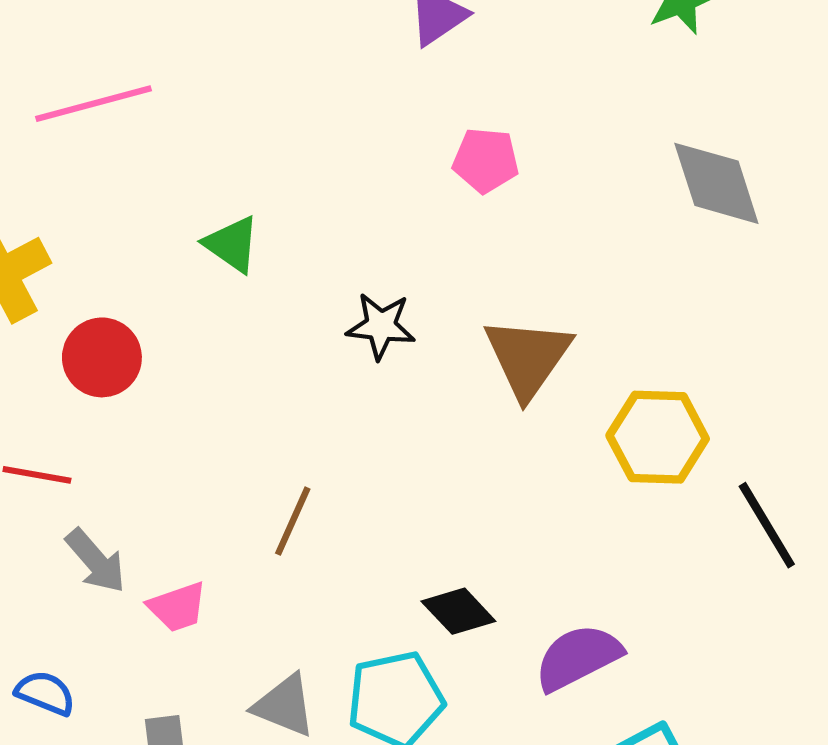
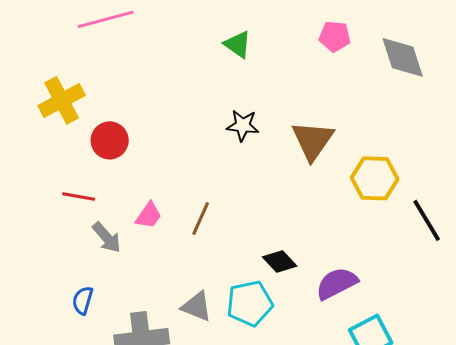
pink pentagon: (486, 160) -> (335, 36), moved
green triangle: (232, 244) -> (238, 44), moved
pink trapezoid: (177, 607) -> (149, 215), moved, turned -36
blue semicircle: (45, 693) -> (83, 300), turned -96

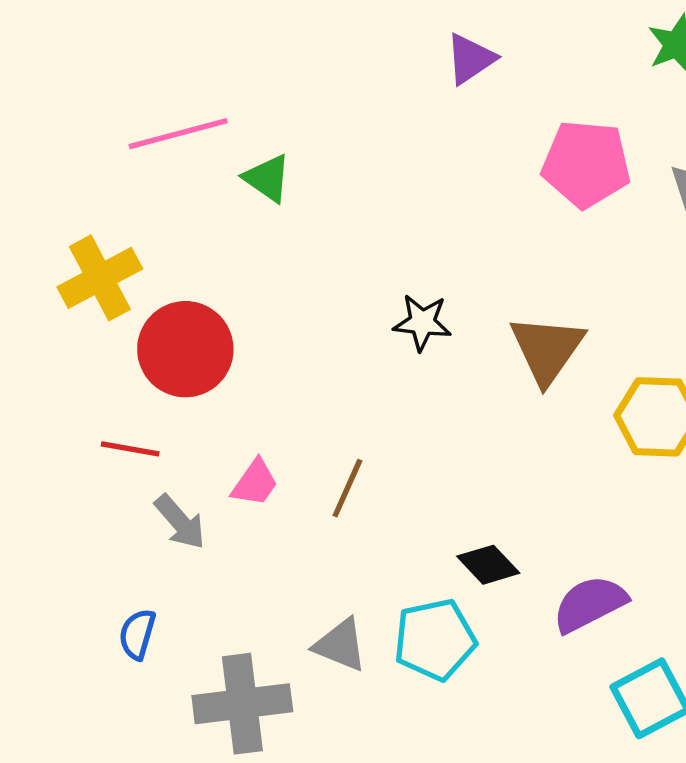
pink pentagon: (335, 36) -> (586, 164), size x1.6
green triangle: (238, 44) -> (267, 178), moved
red circle: (110, 140) -> (185, 349), size x1.4

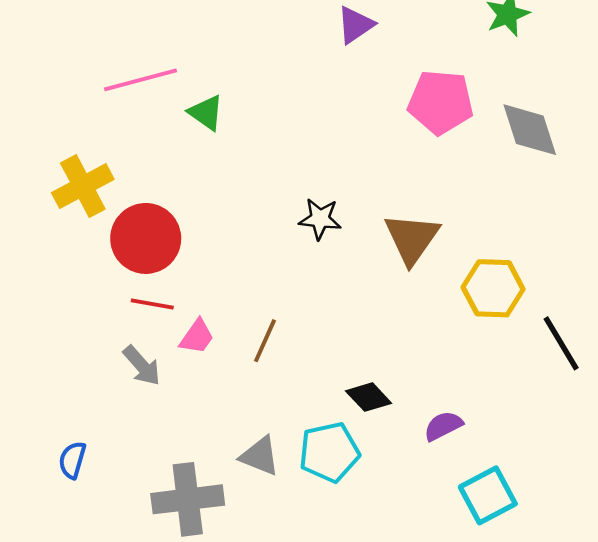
red line: (130, 449) -> (152, 304), moved
purple semicircle: (590, 604) -> (443, 426), size x0.7
blue semicircle: (137, 634) -> (72, 460), moved

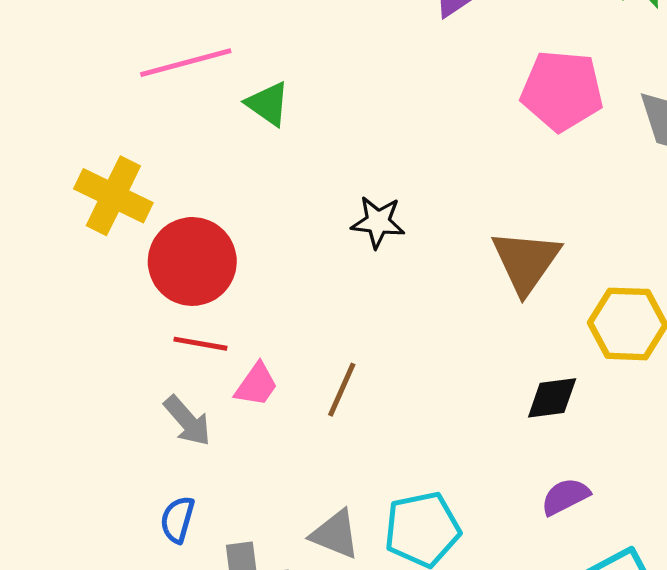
yellow cross: (83, 186) -> (113, 196), turned -36
black star: (320, 219) -> (378, 222), moved
black diamond: (369, 397) -> (552, 398), moved, turned -54
blue semicircle: (72, 460) -> (177, 519), moved

